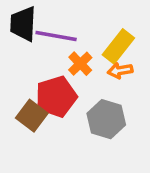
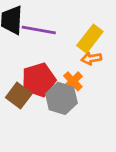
orange cross: (80, 64) -> (73, 81), moved
gray hexagon: (106, 119) -> (61, 98), moved

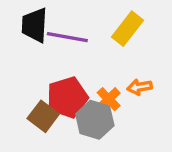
yellow rectangle: (90, 39) -> (128, 29), moved
orange arrow: (91, 58) -> (140, 87), moved

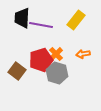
orange cross: (109, 99) -> (56, 54), moved
brown square: (43, 116) -> (17, 71), moved

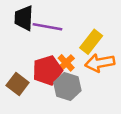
yellow rectangle: (76, 20) -> (91, 42), moved
orange arrow: (83, 54) -> (100, 63), size x1.6

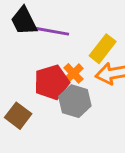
black trapezoid: (24, 18) -> (24, 21), turned -30
brown square: (18, 84) -> (18, 116), moved

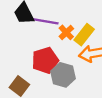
orange cross: (73, 73) -> (66, 32), moved

